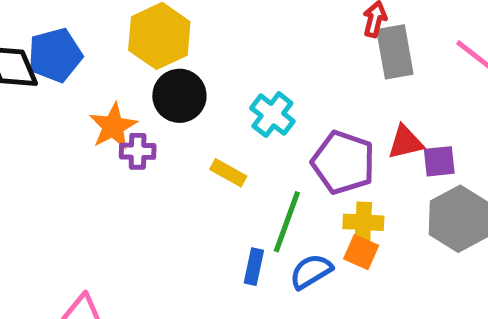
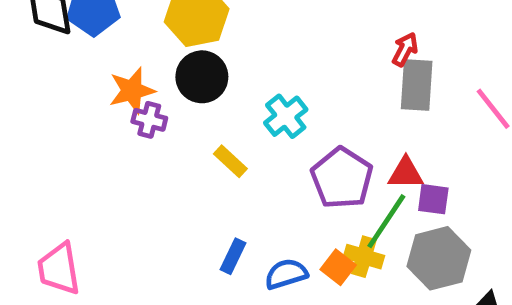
green line: (287, 222) -> (386, 221), moved
yellow cross: (363, 222) -> (364, 257), moved

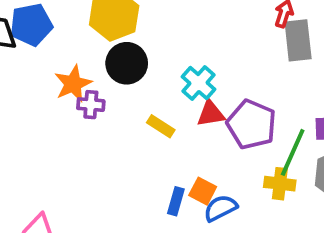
red triangle: (406, 173) -> (211, 114), moved
orange square: (338, 267) -> (203, 191), moved

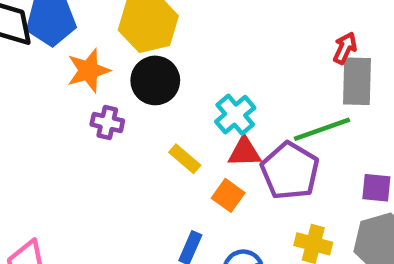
orange star: (73, 84) -> (88, 70), moved
green line: (293, 152) -> (322, 129), moved, turned 39
orange square: (203, 191) -> (228, 195), moved

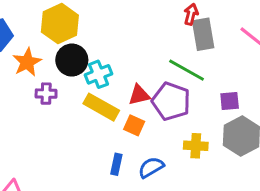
cyan cross: (235, 115) -> (98, 74), moved, turned 30
green line: (322, 129) -> (187, 70), turned 60
yellow rectangle: (185, 159) -> (101, 107), size x1.6

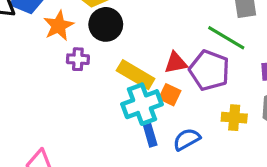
cyan cross: (98, 74) -> (142, 104), moved, size x1.4
blue rectangle: (116, 164) -> (150, 135), turned -30

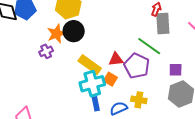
orange star: (59, 26) -> (57, 34), moved
purple cross: (78, 59) -> (46, 51), moved, turned -32
yellow cross: (234, 118) -> (139, 100), moved

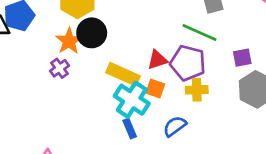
cyan cross: (92, 84) -> (132, 100), turned -30
yellow cross: (139, 100) -> (197, 90), moved
blue rectangle: (96, 104) -> (130, 128), moved

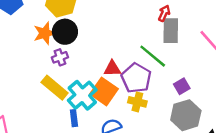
purple square: (242, 58) -> (182, 86), turned -35
purple cross: (60, 68) -> (60, 57), moved
yellow rectangle: (123, 74) -> (55, 88), moved
orange square: (155, 88) -> (104, 91), size x1.6

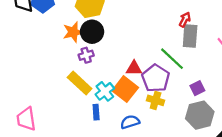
cyan cross: (82, 95) -> (105, 91), size x0.7

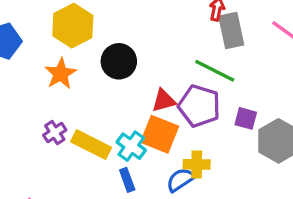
black circle: (92, 32) -> (119, 61), moved
purple cross: (86, 55) -> (55, 133), moved
purple square: (197, 88) -> (246, 118), moved, turned -32
yellow cross: (156, 100) -> (197, 164), moved

